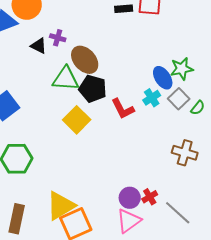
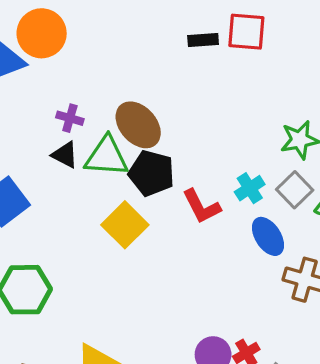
purple cross: (58, 38) -> (70, 118), moved
black triangle: (39, 46) -> (65, 155), moved
blue ellipse: (163, 78) -> (268, 236), moved

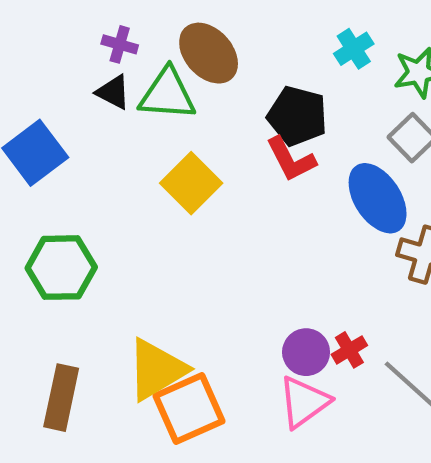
black pentagon: (151, 173) -> (297, 116), moved
cyan cross: (250, 188) -> (354, 49), moved
blue ellipse: (268, 236) -> (378, 198), size x1.4

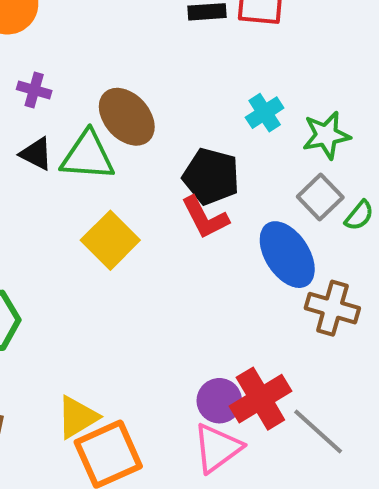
purple cross: (120, 44) -> (34, 90), moved
red cross: (349, 350) -> (260, 399), size x1.8
yellow triangle: (157, 369) -> (77, 417), size x0.7

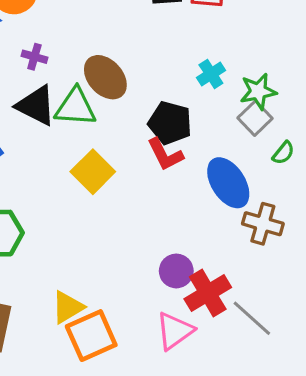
black triangle: (36, 154) -> (36, 106), size x1.6
gray square: (320, 197) -> (255, 118), moved
purple circle: (219, 401) -> (176, 271), moved

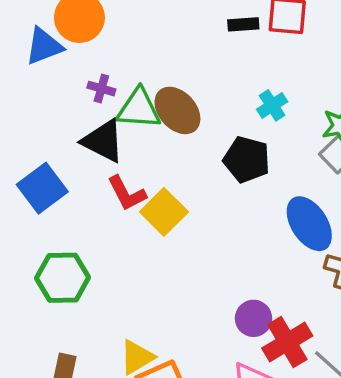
cyan cross: (211, 74) -> (272, 105), moved
green triangle: (75, 107) -> (139, 109), moved
red L-shape: (165, 154) -> (127, 193), moved

